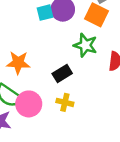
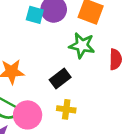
cyan square: (45, 13) -> (35, 15), turned 35

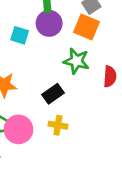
cyan square: (35, 15) -> (20, 35), moved

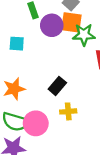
purple circle: (49, 23) -> (52, 25), moved
green star: (76, 61) -> (84, 35), moved

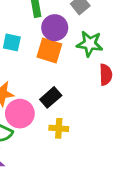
orange square: (71, 22) -> (49, 50), moved
pink circle: (36, 123) -> (20, 114), moved

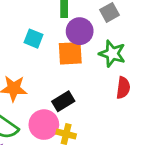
orange square: (49, 50) -> (70, 53), turned -30
pink circle: (20, 114) -> (44, 125), moved

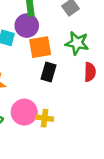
purple circle: (80, 31) -> (27, 26), moved
black rectangle: (63, 101) -> (48, 72), moved, turned -36

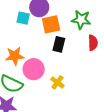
pink circle: (24, 112) -> (34, 69), moved
yellow cross: (45, 118) -> (57, 82), turned 32

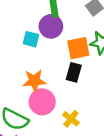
orange square: (51, 24) -> (78, 48), moved
orange star: (15, 56) -> (34, 81), moved

